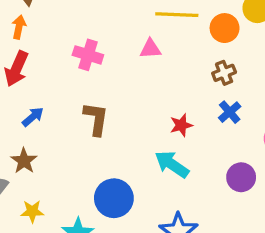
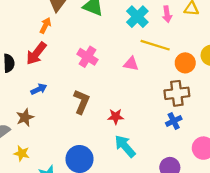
brown cross: (224, 73) -> (177, 93), size x1.5
red star: (181, 125) -> (116, 117), moved

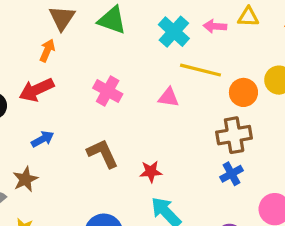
pink arrow: (167, 14) -> (215, 26), turned 105
red arrow: (36, 53) -> (37, 90), turned 30
brown L-shape: (82, 102) -> (103, 153), turned -45

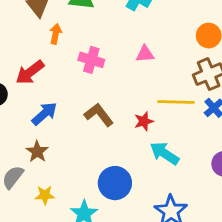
orange arrow: (47, 50) -> (56, 34), moved
yellow line: (201, 70) -> (176, 102), moved
blue arrow: (43, 139) -> (44, 114), size x1.4

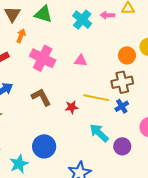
pink cross: (91, 60) -> (43, 58), size x1.4
cyan arrow: (164, 153) -> (99, 133), moved

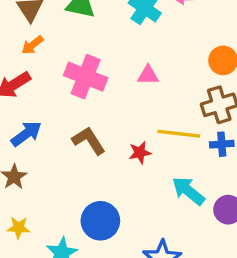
orange arrow: (21, 36) -> (32, 45), moved, turned -144
blue cross: (122, 106) -> (222, 144), turned 32

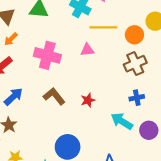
yellow line: (179, 134) -> (103, 27), moved
blue cross: (222, 144) -> (137, 98), moved

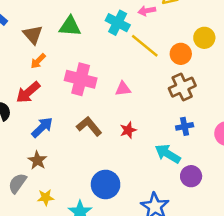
yellow line: (103, 27) -> (145, 46), turned 40
pink triangle: (87, 50) -> (123, 89), moved
purple circle: (149, 130) -> (191, 176), moved

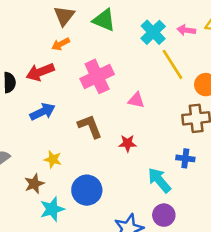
pink cross: (81, 79) -> (97, 76), turned 32
brown star: (37, 160) -> (34, 184), moved
purple circle: (191, 176) -> (164, 215), moved
yellow star: (46, 197) -> (53, 159), moved

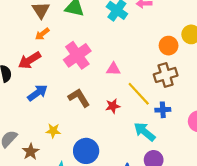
yellow line: (173, 64) -> (139, 94), moved
brown star: (34, 184) -> (31, 152), moved

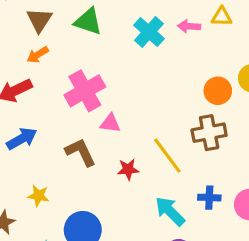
pink triangle: (113, 69) -> (110, 123), moved
blue cross: (163, 110) -> (209, 198), moved

